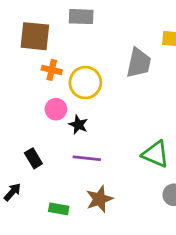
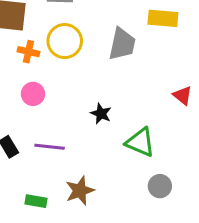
yellow circle: (85, 83) -> (65, 41), moved
black star: (78, 125) -> (101, 114), moved
purple line: (87, 158) -> (50, 147), moved

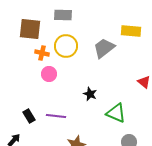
gray trapezoid: (122, 44) -> (104, 48), turned -140
pink circle: (33, 94) -> (49, 74), moved

